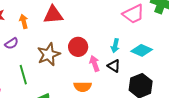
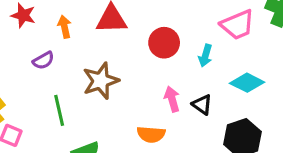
cyan arrow: (115, 46) -> (205, 56), moved
red circle: (78, 47) -> (164, 43), moved

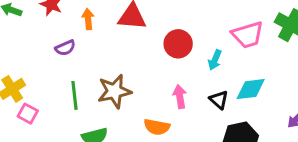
brown star: (101, 81) -> (114, 91), moved
cyan diamond: (247, 83) -> (251, 89), turned -40
black triangle: (202, 105) -> (219, 100), moved

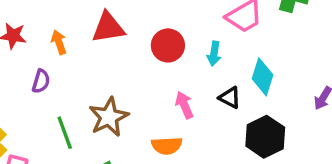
purple semicircle: (65, 48) -> (41, 81), turned -36
cyan diamond: (251, 89) -> (263, 77), turned -52

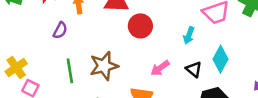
red circle: (168, 45) -> (140, 26), moved
pink arrow: (184, 105) -> (160, 68), turned -114

